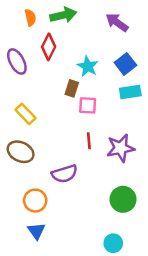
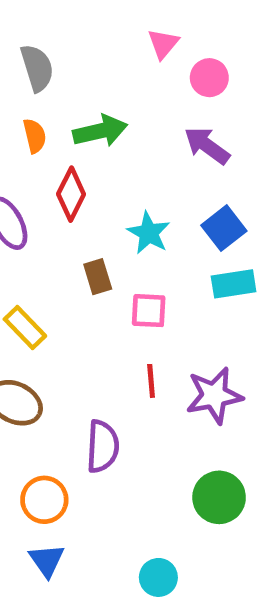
brown rectangle: (72, 88) -> (98, 277), moved, turned -35
purple semicircle: (64, 174) -> (103, 446), turned -70
cyan circle: (113, 243) -> (158, 577), moved

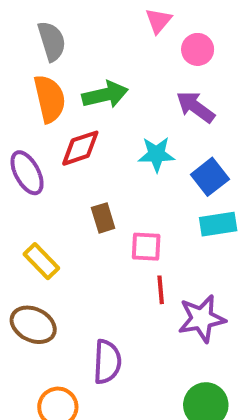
orange semicircle: (35, 136) -> (50, 99), size x1.6
red diamond: (71, 194) -> (80, 148), turned 45
cyan star: (149, 233) -> (156, 154), moved, turned -30
red line: (151, 381) -> (161, 290), moved

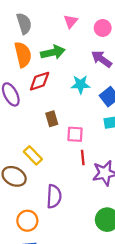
pink triangle: (159, 21) -> (71, 21), moved
yellow rectangle: (41, 261) -> (33, 155), moved

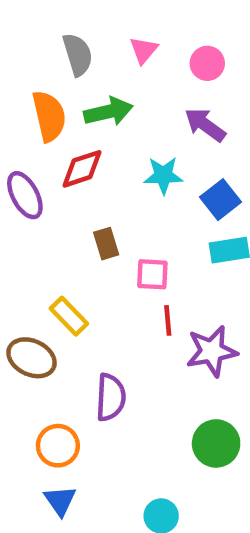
gray semicircle: (24, 24) -> (78, 55), moved

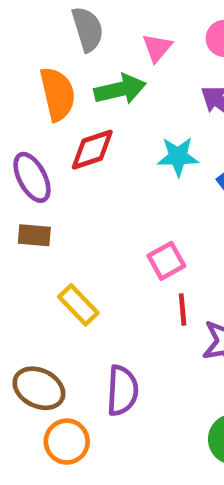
pink triangle: (144, 50) -> (157, 48), moved
brown rectangle: (106, 244) -> (34, 235), moved, turned -68
pink square: (152, 274) -> (166, 261), turned -32
brown ellipse: (32, 358) -> (39, 388), moved

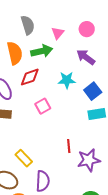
pink square: (166, 261) -> (43, 106), moved
yellow rectangle: (78, 305) -> (24, 158), moved

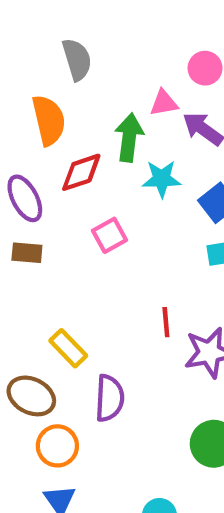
pink triangle: (58, 33) -> (164, 103), moved, turned 40
green arrow: (42, 51) -> (129, 138), moved, turned -70

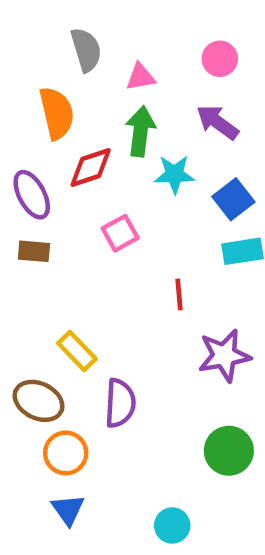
pink triangle: (164, 103) -> (140, 77), moved
red line: (166, 322) -> (179, 294), moved

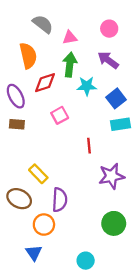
gray semicircle: (86, 50) -> (43, 24), turned -35
orange circle: (66, 453) -> (44, 225), moved

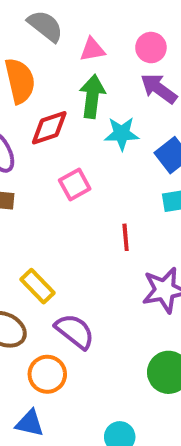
pink circle: (109, 29) -> (151, 48), moved
purple semicircle: (60, 200) -> (75, 331), turned -55
blue triangle: (34, 253) -> (30, 423), turned -42

